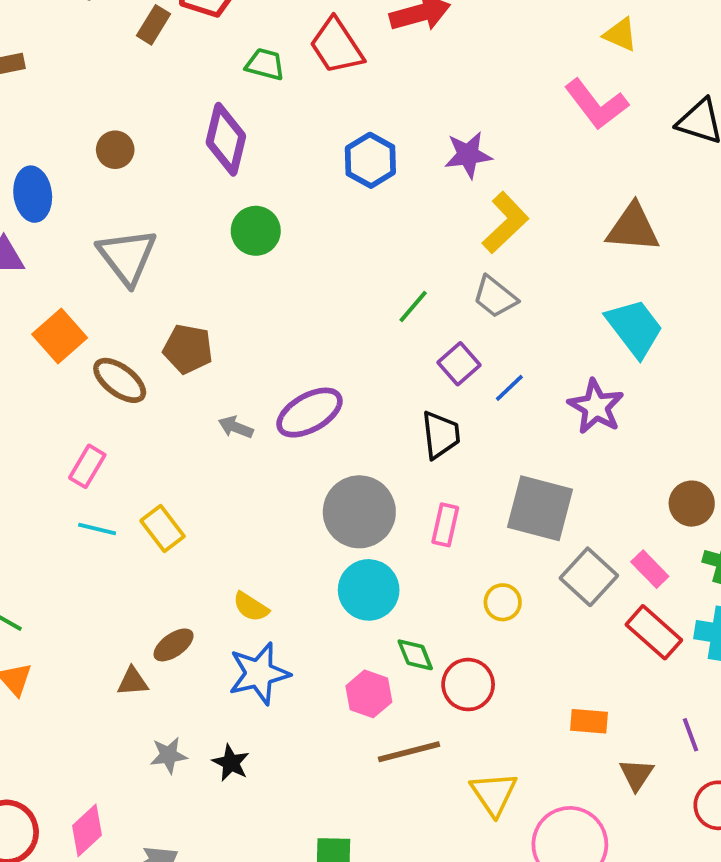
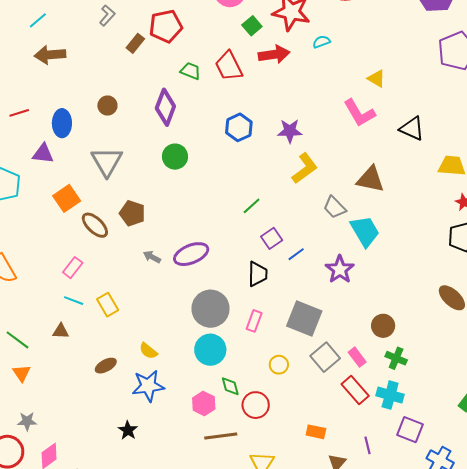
gray trapezoid: (495, 297) -> (335, 207), moved
brown triangle: (133, 682) -> (61, 331), moved
gray star: (169, 755) -> (27, 421), moved

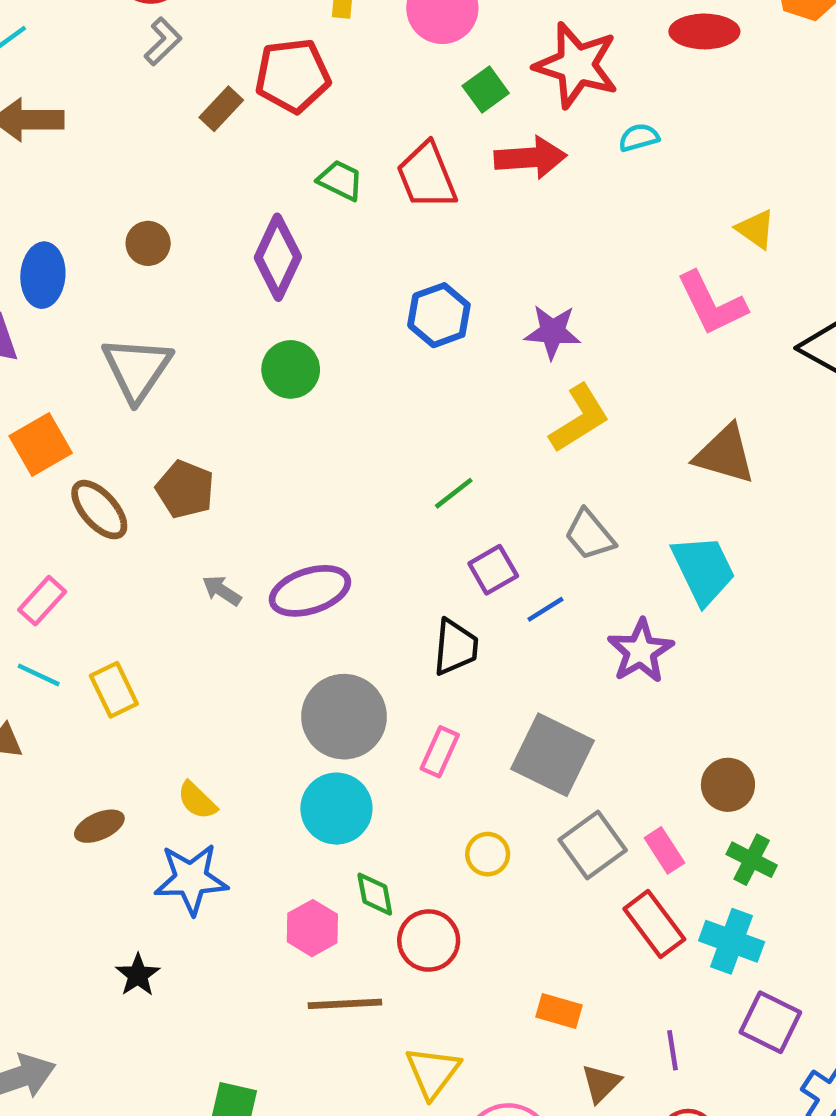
gray trapezoid: (335, 207) -> (590, 535), moved

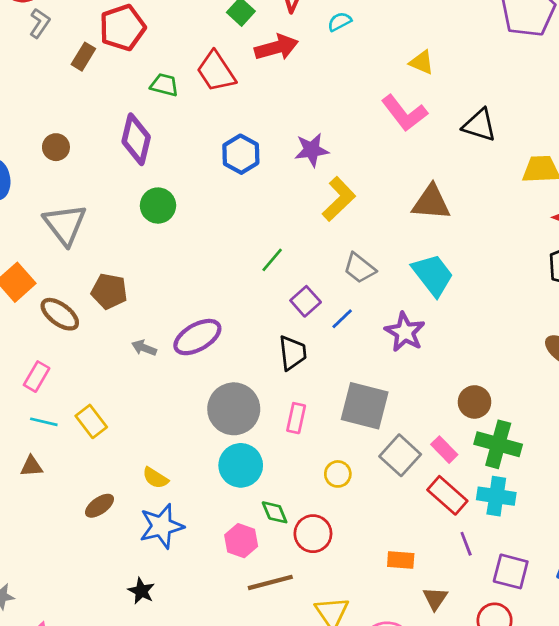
green cross: (752, 860) -> (498, 444), size x1.5
purple square: (770, 1022) -> (511, 571), moved
purple line: (672, 1050) -> (466, 544), moved

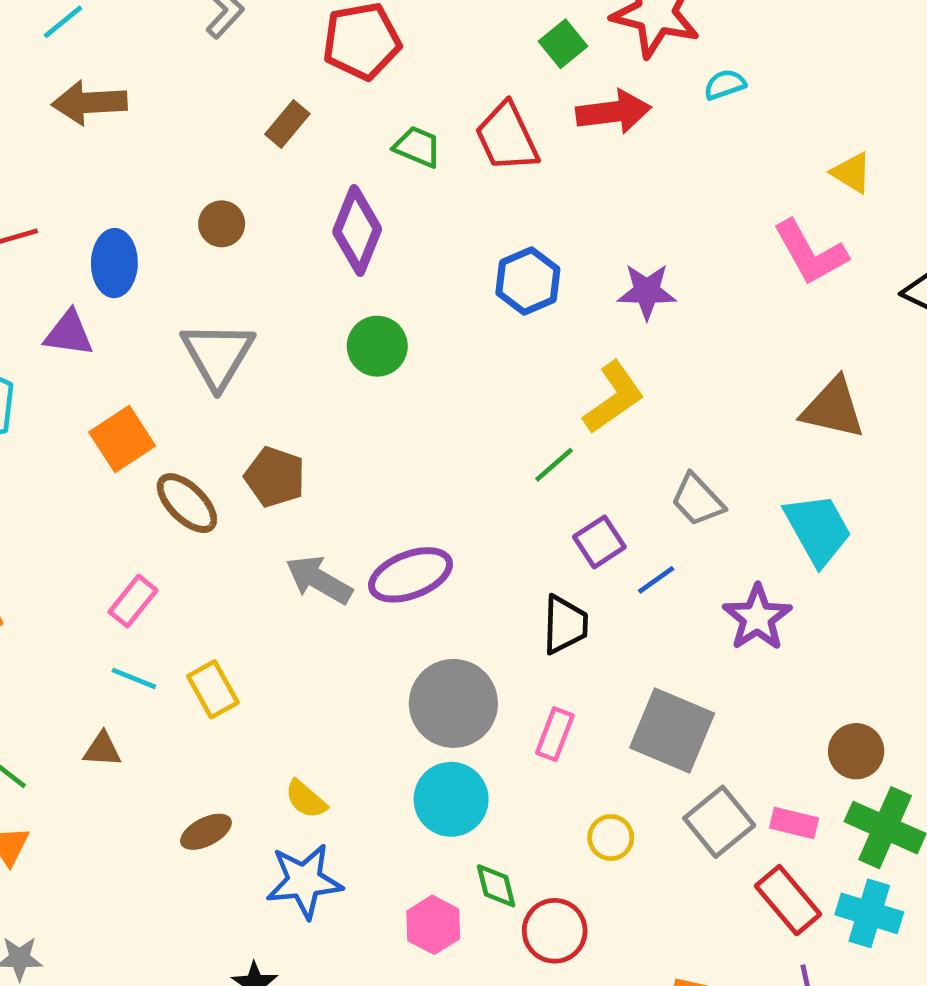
brown rectangle: (83, 57) -> (287, 124), moved
yellow L-shape: (339, 199) -> (614, 398), moved
gray arrow: (144, 348) -> (319, 580), size x1.6
pink rectangle: (444, 450) -> (794, 823), turned -40

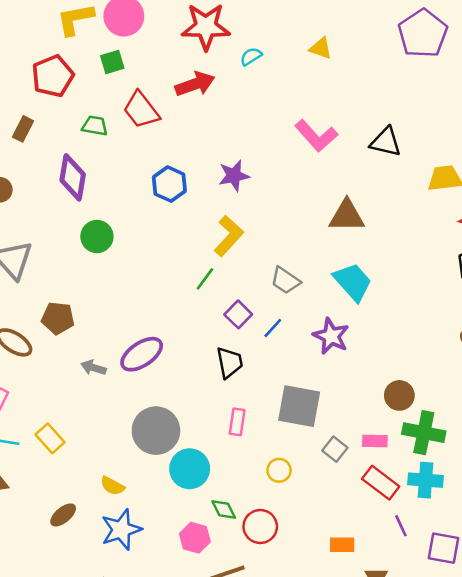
green square: (563, 44) -> (112, 62), moved, turned 35
yellow triangle: (852, 173) -> (321, 48), moved
gray arrow: (319, 580) -> (93, 368), size x0.7
gray circle: (453, 703) -> (156, 431), moved
gray square: (719, 822) -> (335, 449), size x0.7

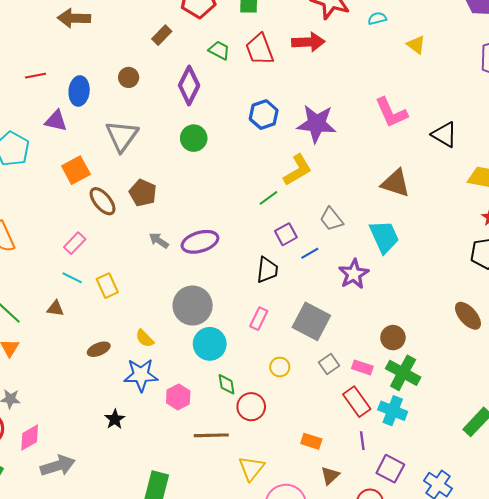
cyan semicircle: (251, 56) -> (377, 18), moved
purple star: (234, 176) -> (316, 124), size x1.5
pink hexagon: (195, 538) -> (178, 397), moved

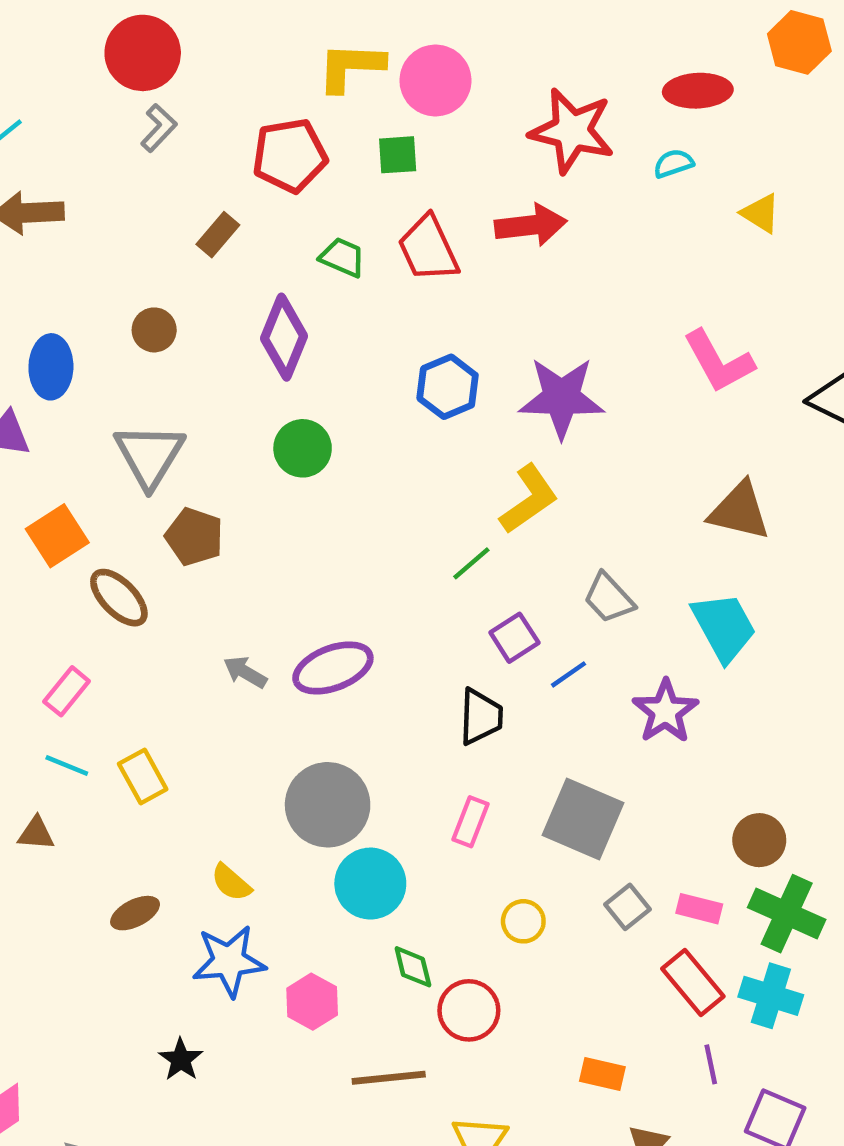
brown pentagon: (143, 193) -> (194, 537), moved

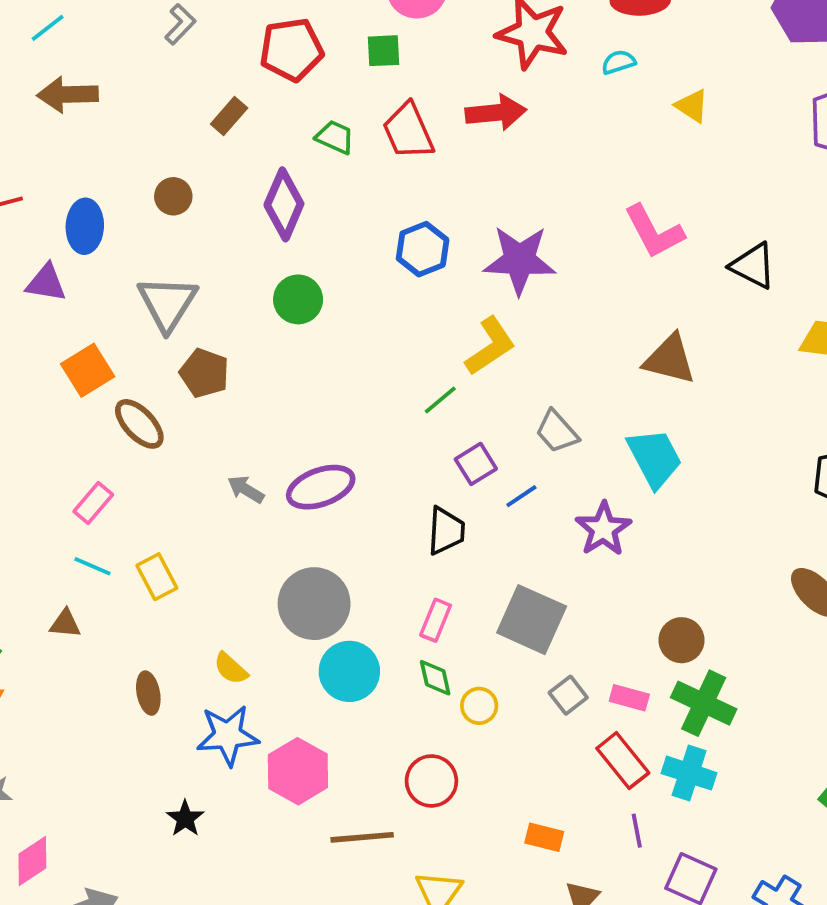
brown ellipse: (135, 913) -> (148, 693), turned -75
green diamond: (413, 967) -> (435, 678), moved
pink hexagon: (312, 1002) -> (298, 771), size x1.4

